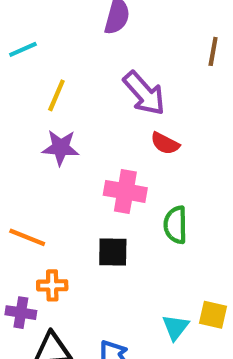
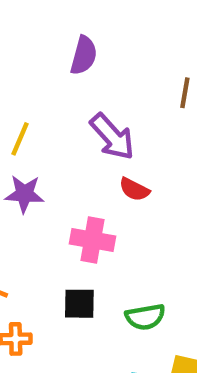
green semicircle: (175, 225) -> (145, 317), moved, turned -99

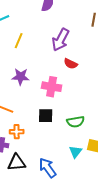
purple arrow: (112, 137) -> (61, 40), turned 70
purple star: (24, 194) -> (21, 77), moved

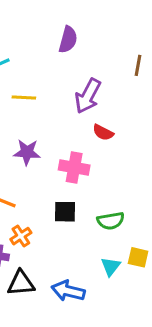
yellow line: (19, 41) -> (24, 97), turned 70
orange cross: (17, 132) -> (21, 236), turned -32
blue arrow: (48, 168) -> (68, 291), turned -40

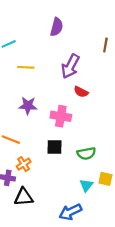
blue arrow: (68, 291) -> (70, 212), moved, turned -40

